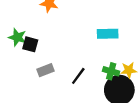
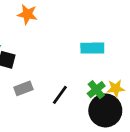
green cross: (111, 71) -> (96, 90), turned 35

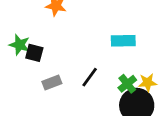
black line: (60, 95) -> (90, 77), moved

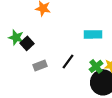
black square: (34, 53) -> (27, 43), turned 32

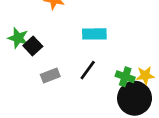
cyan rectangle: (93, 34) -> (94, 34), moved
green cross: (96, 66) -> (125, 77), turned -32

